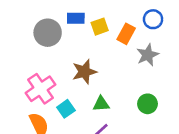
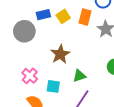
pink cross: (41, 89) -> (30, 76), size x0.7
cyan square: (66, 109) -> (53, 86), turned -32

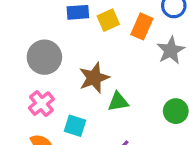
gray circle: (24, 31) -> (44, 57), moved
green triangle: (79, 76) -> (118, 102), moved

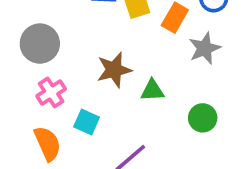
gray circle: (44, 57) -> (40, 44), moved
green triangle: (118, 102) -> (152, 90), moved

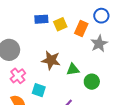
brown star: (114, 70) -> (51, 60), turned 30
green circle: (203, 118) -> (92, 82), moved

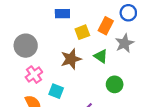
yellow square: (60, 24) -> (82, 32), moved
brown star: (51, 60) -> (71, 59), turned -30
green triangle: (73, 69) -> (101, 56), moved, turned 40

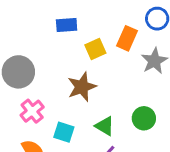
green triangle: (101, 56) -> (105, 126), moved

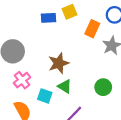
yellow square: (95, 49) -> (70, 12), moved
green triangle: (105, 126) -> (65, 86), moved

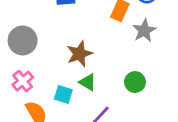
pink cross: (22, 80) -> (23, 81), moved

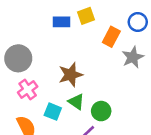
pink cross: (23, 81) -> (28, 90), moved
green circle: (135, 82) -> (101, 111), moved

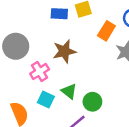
brown star: (71, 75) -> (64, 51), moved
pink cross: (28, 90) -> (40, 72), moved

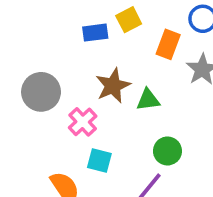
green triangle: (69, 91) -> (148, 100), moved, turned -35

